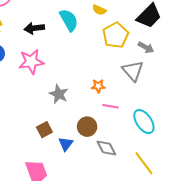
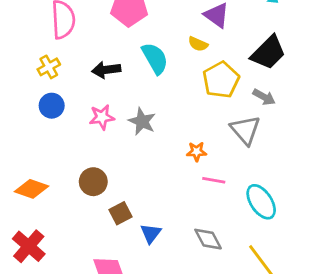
pink star: (31, 62) -> (102, 117), size x0.7
gray star: (59, 94) -> (142, 121), moved
brown circle: (87, 127) -> (93, 182), moved

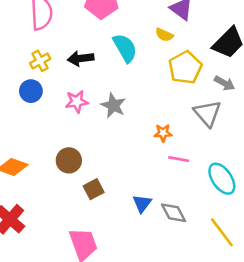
yellow cross: (49, 67) -> (40, 61), moved
blue triangle: (151, 233) -> (142, 204), moved

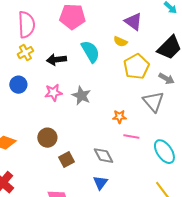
yellow cross: (40, 61) -> (25, 53), moved
blue triangle: (142, 204) -> (100, 183), moved
gray diamond: (173, 213) -> (103, 156), moved

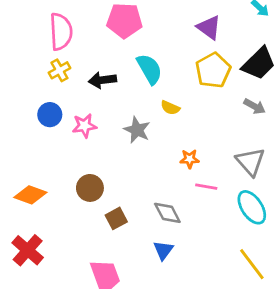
yellow semicircle: (120, 42) -> (170, 108), moved
yellow pentagon: (136, 67) -> (213, 70), moved
pink star: (53, 93) -> (84, 126), moved
gray triangle: (153, 102) -> (250, 162), moved

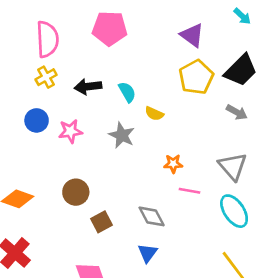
cyan semicircle: (149, 69) -> (127, 92), moved, size x0.7

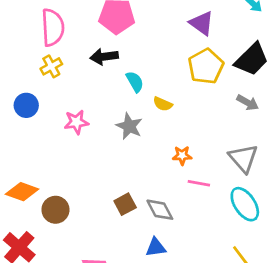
black arrow: (88, 87) -> (104, 57), moved
blue circle: (37, 120) -> (26, 105), moved
brown circle: (76, 192) -> (55, 210), moved
brown square: (101, 222) -> (125, 204), moved
blue triangle: (147, 253) -> (156, 247), turned 45

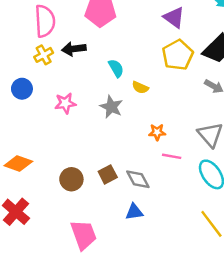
black arrow: (104, 57) -> (74, 49), moved
brown circle: (55, 210) -> (71, 179), moved

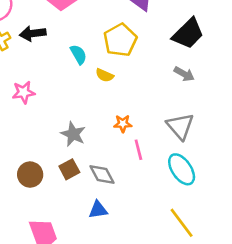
yellow pentagon: (178, 55) -> (120, 40), moved
gray star: (111, 107) -> (73, 134), moved
pink line: (172, 156) -> (138, 150), turned 66

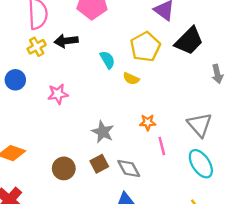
black trapezoid: (188, 34) -> (189, 41), moved
gray arrow: (184, 74) -> (217, 74), moved, turned 48

